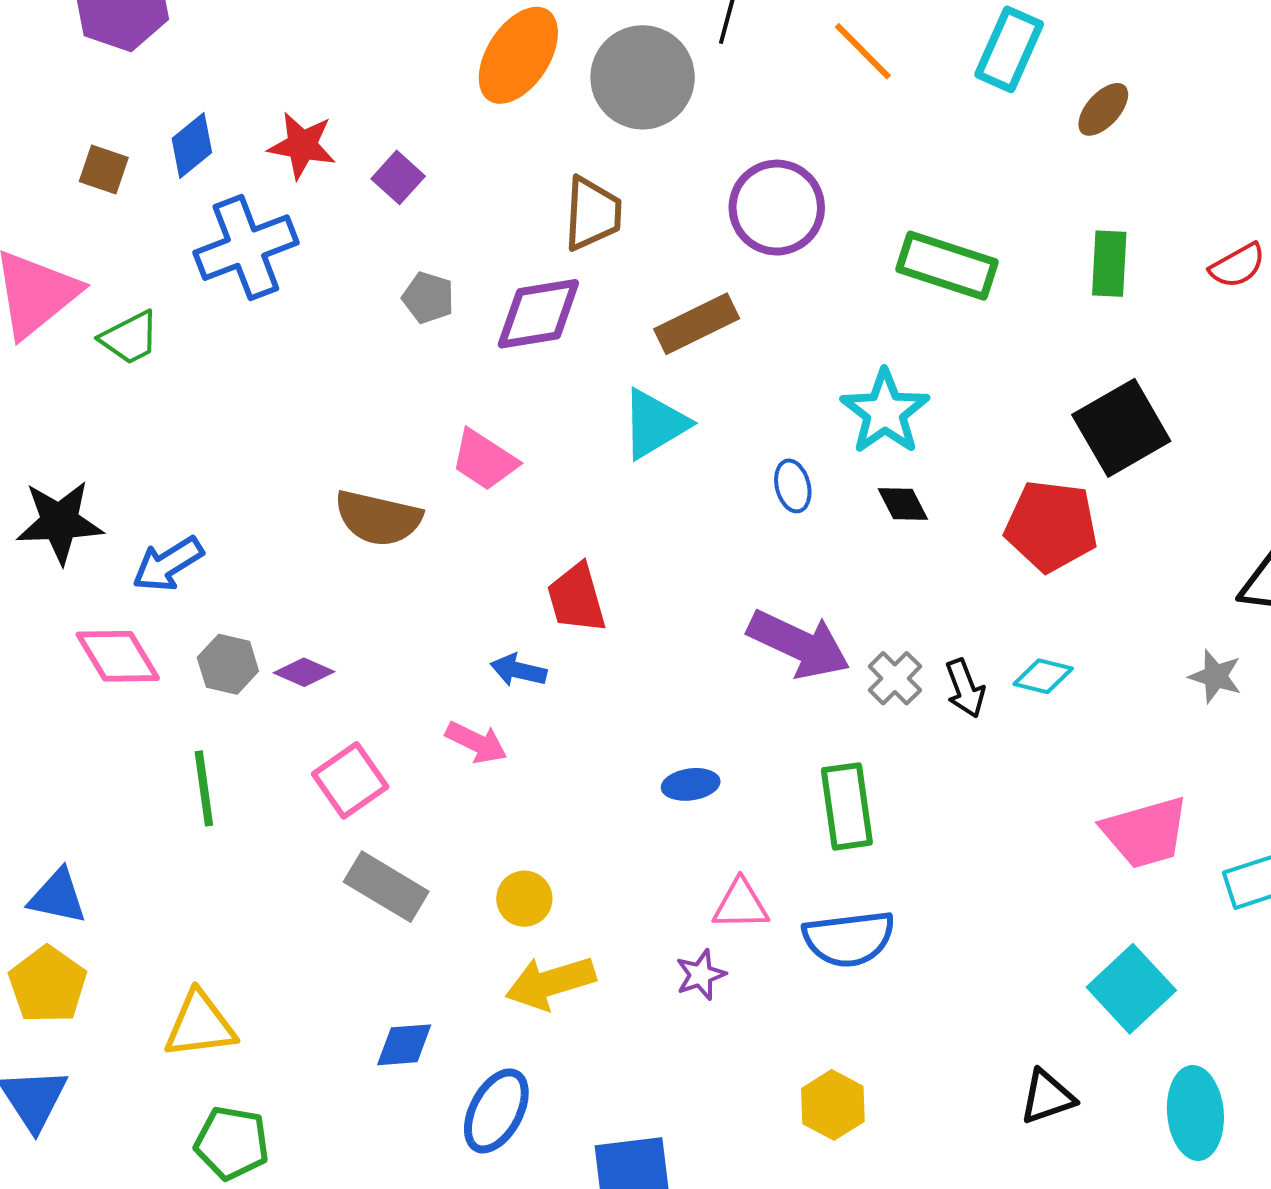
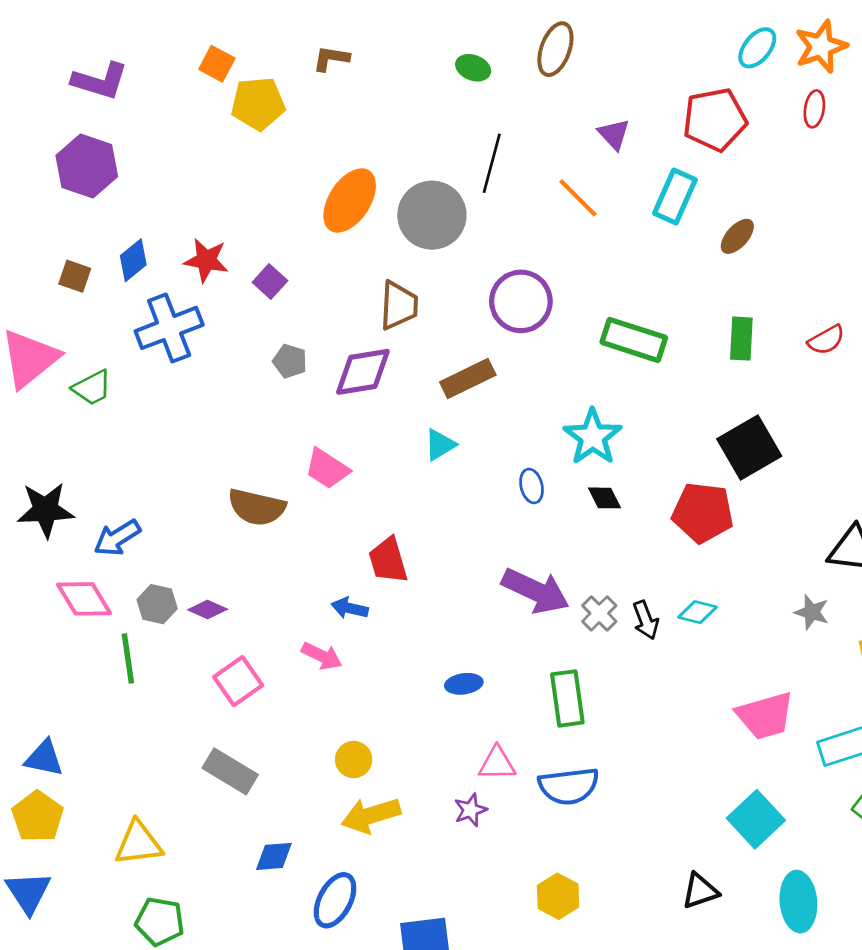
cyan triangle: (655, 424) -> (440, 445), size x0.7
green line: (204, 788) -> (128, 659), moved
gray rectangle: (386, 887) -> (230, 771), moved

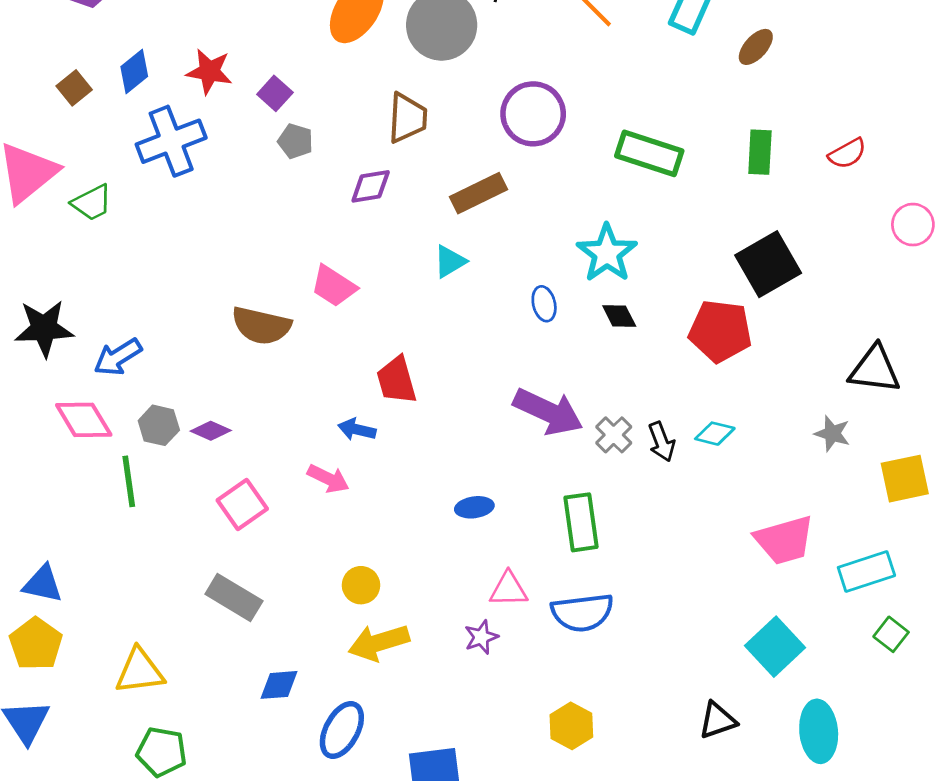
brown square: (75, 276) -> (74, 88), turned 32
gray pentagon: (290, 361) -> (295, 141), moved
purple diamond: (363, 372) -> (371, 186), size x0.7

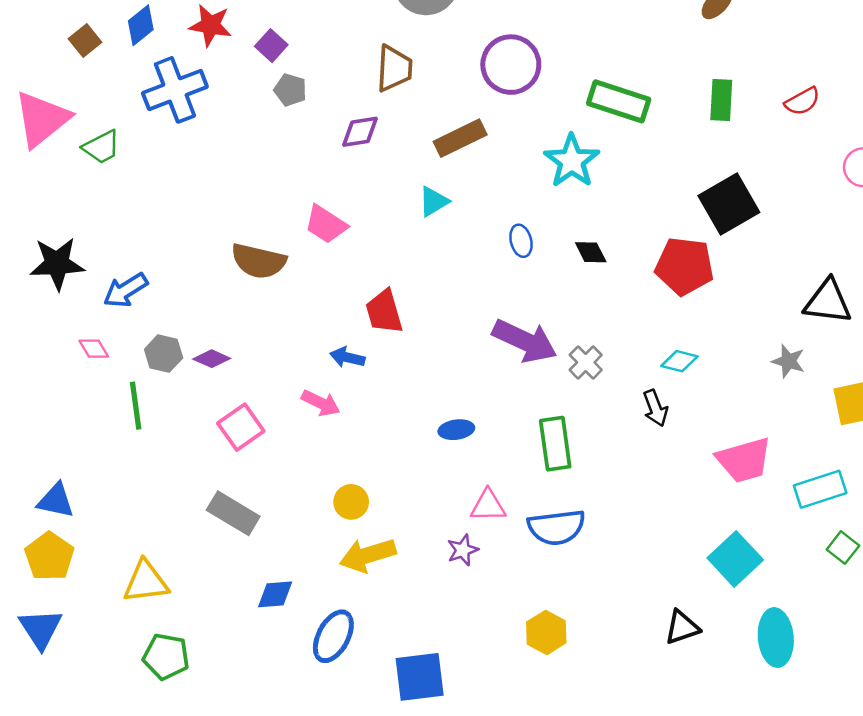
cyan star: (607, 253) -> (572, 161), moved
pink diamond: (84, 420) -> (94, 349), size x0.6
black arrow: (662, 442) -> (655, 408), moved

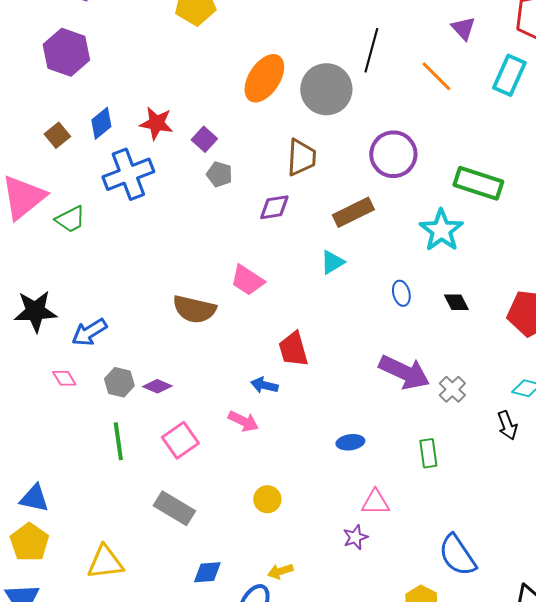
green line: (136, 406) -> (118, 441), moved
green rectangle: (555, 444) -> (428, 453), size x0.7
blue semicircle: (556, 527) -> (457, 555), moved, turned 63
yellow arrow: (368, 555) -> (280, 571), moved, size x0.6

